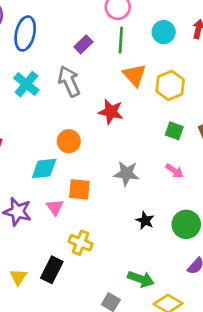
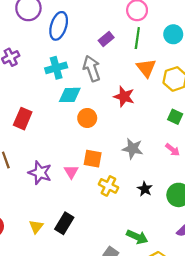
cyan cross: (26, 84) -> (56, 68), turned 30
cyan diamond: (44, 168) -> (70, 95), moved
yellow cross: (81, 243) -> (108, 186), moved

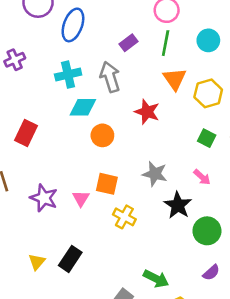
black star: (145, 189) -> (178, 205), moved, size x1.5

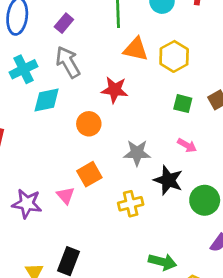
purple rectangle: (129, 43) -> (64, 23), moved
orange triangle: (175, 79) -> (136, 49), turned -30
orange circle: (102, 135) -> (89, 124), moved
orange square: (107, 184) -> (89, 174), turned -30
yellow cross: (124, 217) -> (131, 204), moved, turned -30

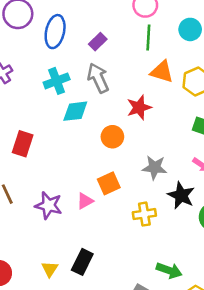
red star: (115, 90) -> (139, 107), turned -30
pink triangle: (66, 195) -> (85, 201), turned 36

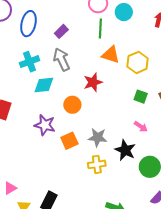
cyan circle: (190, 29) -> (124, 12), moved
gray star: (155, 168) -> (98, 137), moved
pink triangle: (85, 201) -> (10, 188), moved
purple star: (49, 205) -> (45, 125), moved

